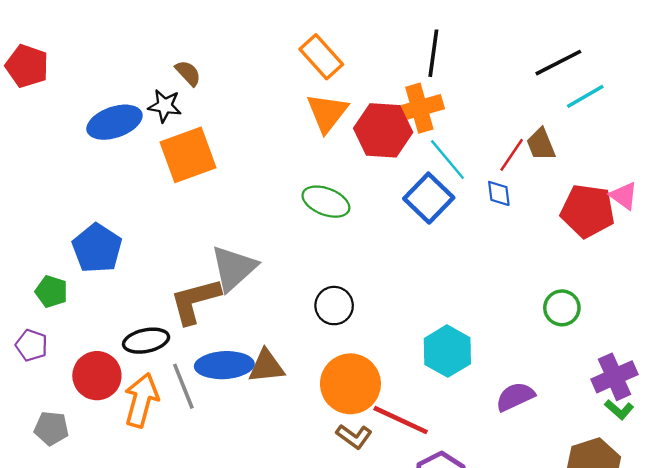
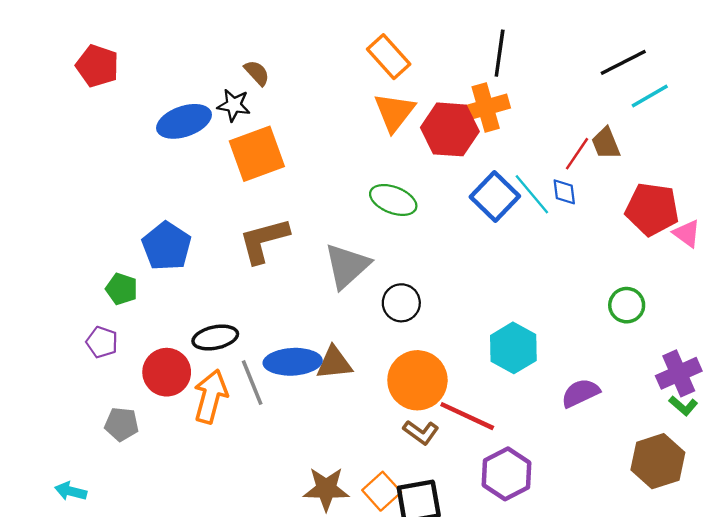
cyan line: (447, 160) -> (532, 194), moved
pink triangle: (624, 196) -> (687, 233), moved
gray triangle: (234, 268) -> (347, 266), moved
brown L-shape: (195, 301) -> (264, 240), moved

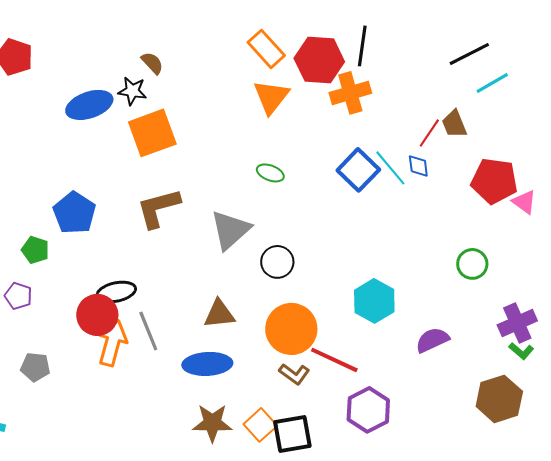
red hexagon: (450, 129) -> (319, 60), moved
green ellipse: (393, 200) -> (270, 173), size x0.7
blue ellipse: (293, 362) -> (207, 364), moved
red circle: (167, 372) -> (97, 315), moved

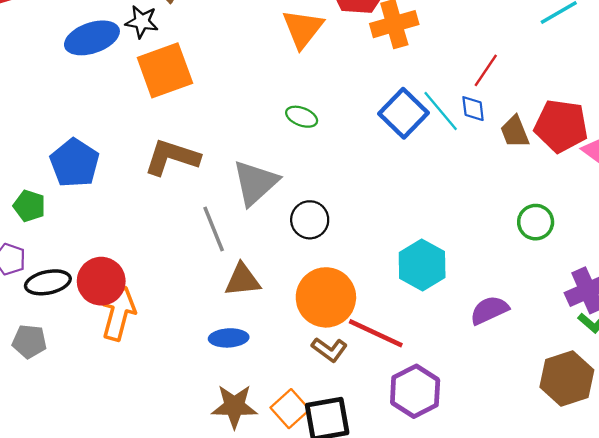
brown trapezoid: (454, 124) -> (515, 132), moved
brown L-shape: (158, 208) -> (172, 157), turned 33
black ellipse: (116, 292) -> (48, 282), moved
gray line: (148, 331) -> (214, 229), moved
blue ellipse: (207, 364) -> (229, 338), size x0.7

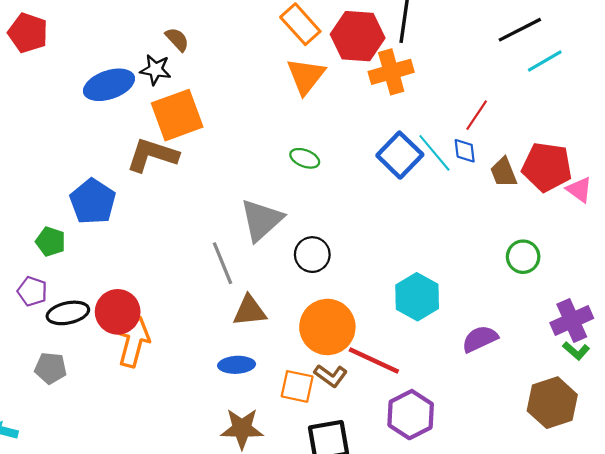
brown L-shape: (172, 157) -> (152, 155), moved
orange square: (290, 409) -> (297, 386), moved, turned -36

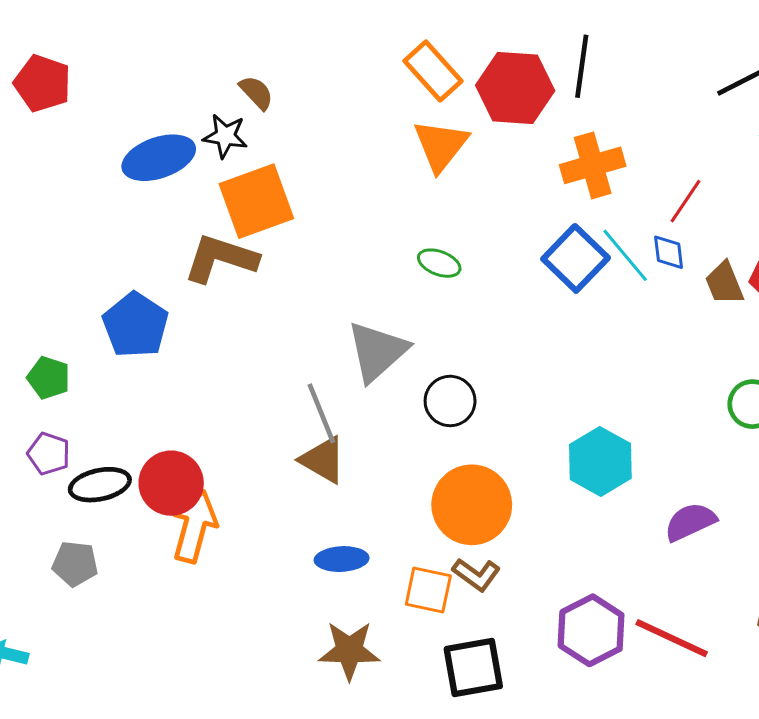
orange cross: (391, 72) -> (593, 165), moved
green pentagon: (51, 242) -> (49, 378), moved
brown triangle: (250, 311) -> (323, 460), moved, turned 36
red line: (374, 360) -> (672, 638), moved

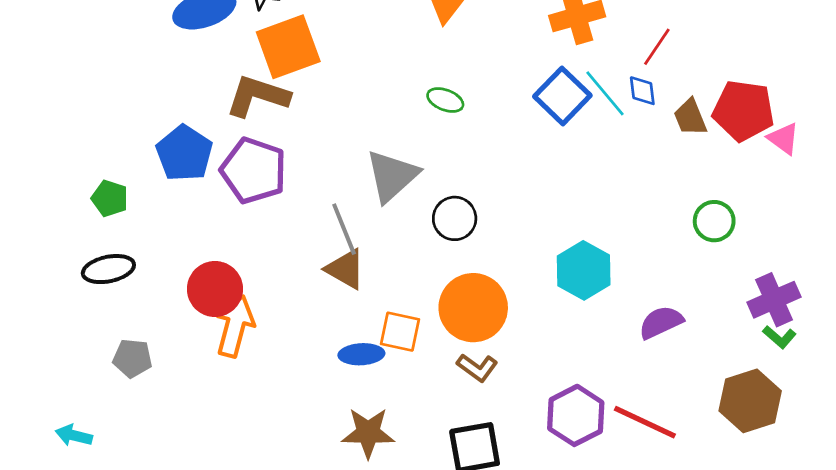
purple pentagon: (49, 454) -> (254, 171), moved, size x1.8
black ellipse: (100, 485) -> (108, 269), moved
orange square: (428, 590) -> (400, 332), moved

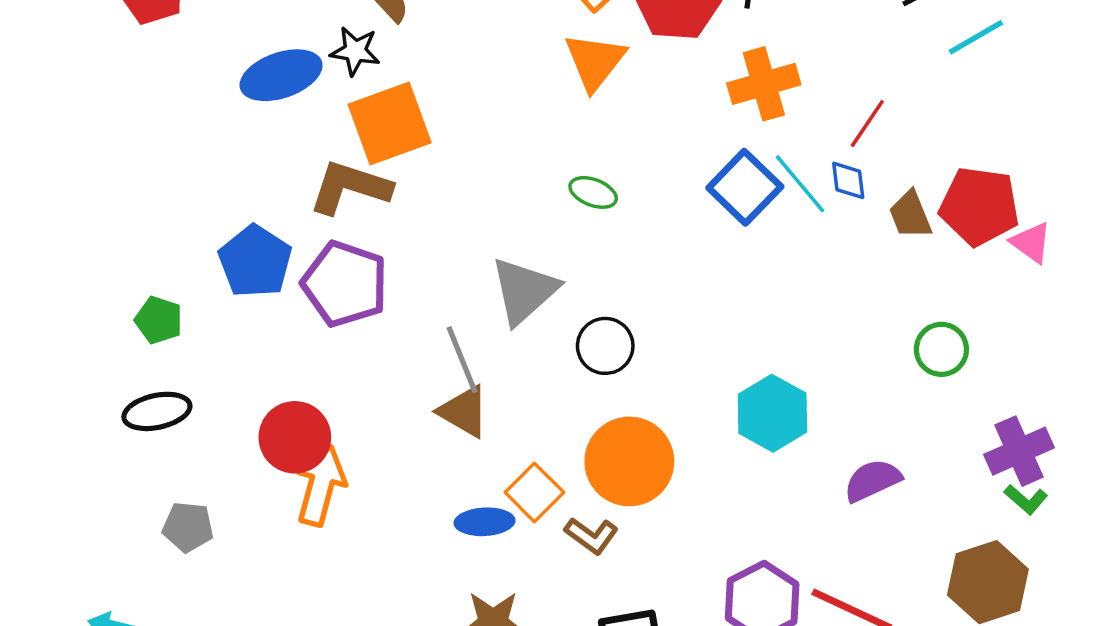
orange square: (400, 332) -> (534, 492), turned 33
brown L-shape: (477, 368) -> (591, 536), moved

